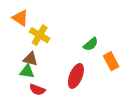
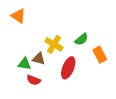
yellow cross: (40, 35) -> (54, 44), moved
brown triangle: (30, 59) -> (39, 59), moved

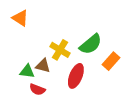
green semicircle: (81, 39) -> (91, 44), size x1.5
orange rectangle: (100, 55) -> (111, 61), turned 70

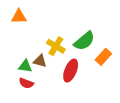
orange triangle: (20, 18) -> (19, 17), turned -35
red semicircle: (37, 90) -> (26, 83), moved

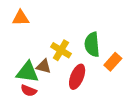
green semicircle: (84, 41) -> (92, 44), turned 125
green triangle: (25, 66) -> (28, 72), size x1.5

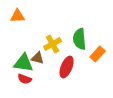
yellow cross: (61, 50) -> (53, 44), turned 30

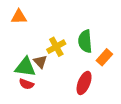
brown triangle: (38, 58) -> (40, 62), turned 32
red ellipse: (67, 67) -> (84, 83), moved

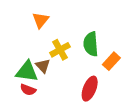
orange triangle: (19, 17) -> (41, 20), moved, turned -49

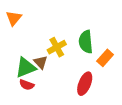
orange triangle: (41, 20) -> (14, 18), moved
green triangle: (27, 71) -> (26, 68), turned -30

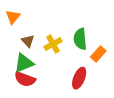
brown triangle: (41, 62) -> (28, 41), moved
red semicircle: (27, 85) -> (25, 79), size x1.5

